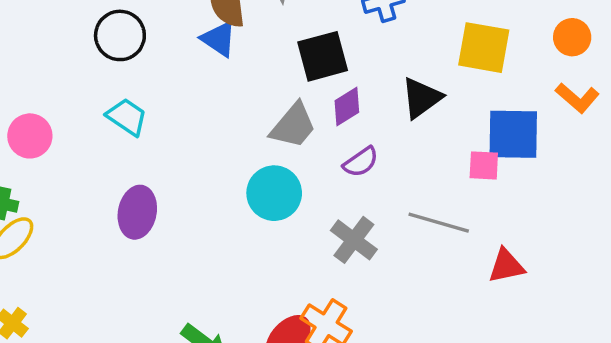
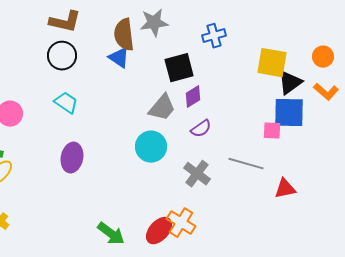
black triangle: (421, 98) -> (290, 83), moved

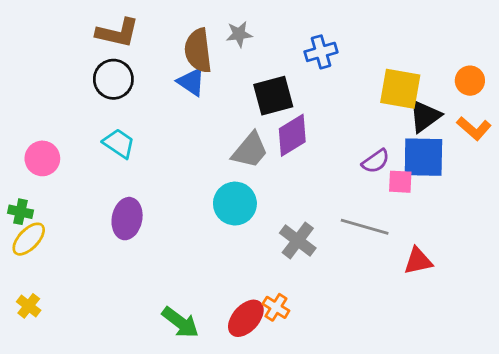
gray star: (154, 23) -> (239, 34), size x0.7
purple diamond: (193, 97) -> (292, 135), size x1.4
purple semicircle: (201, 129) -> (376, 161), moved
orange cross: (181, 223) -> (276, 307), size x0.7

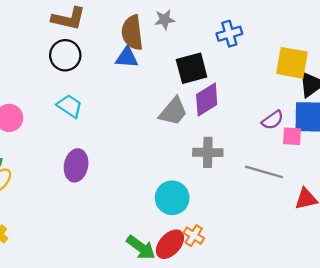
blue triangle: (191, 82) -> (127, 57), turned -30
cyan circle: (235, 204) -> (172, 198), moved
gray cross: (298, 240) -> (208, 152), moved, turned -36
green arrow: (180, 322) -> (141, 247), moved

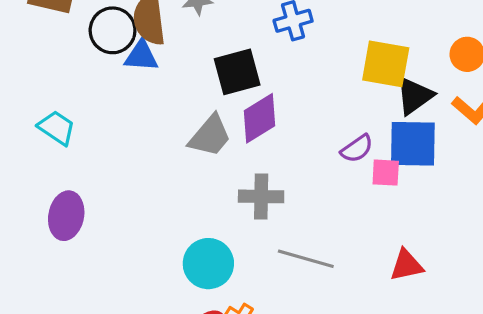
black circle: (65, 55) -> (113, 30), moved
gray line: (264, 172) -> (306, 259), moved

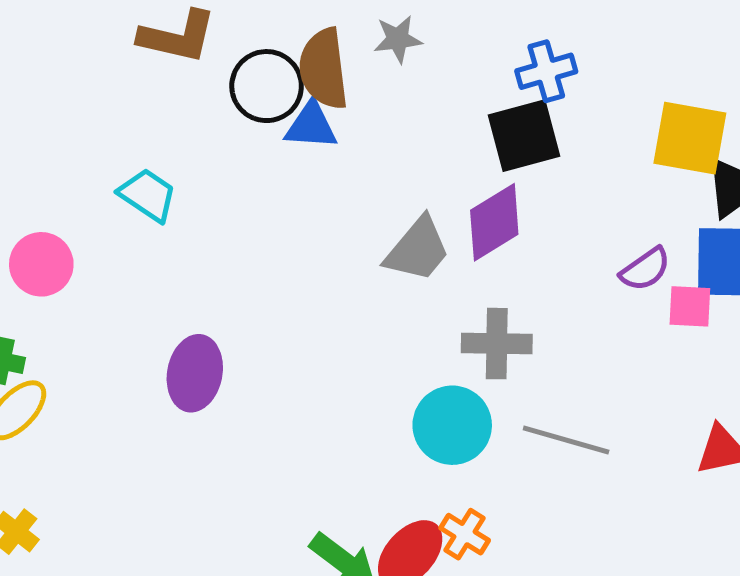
black square: (237, 72) -> (524, 136), moved
cyan trapezoid: (57, 128) -> (148, 195), moved
cyan circle: (208, 264) -> (452, 425), moved

